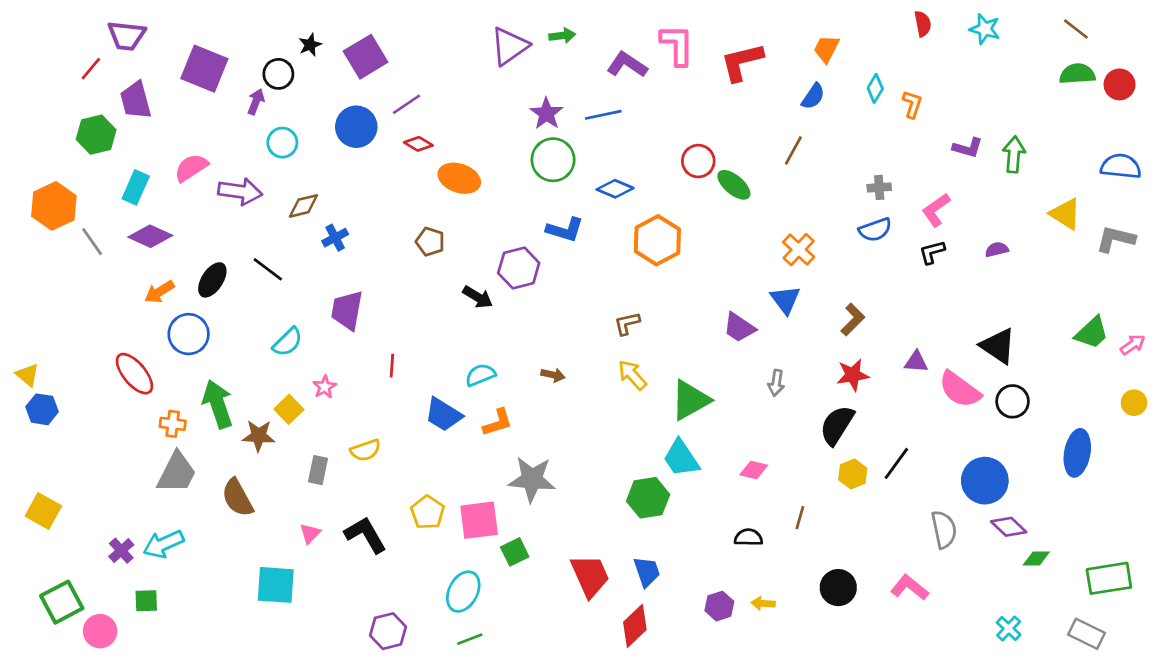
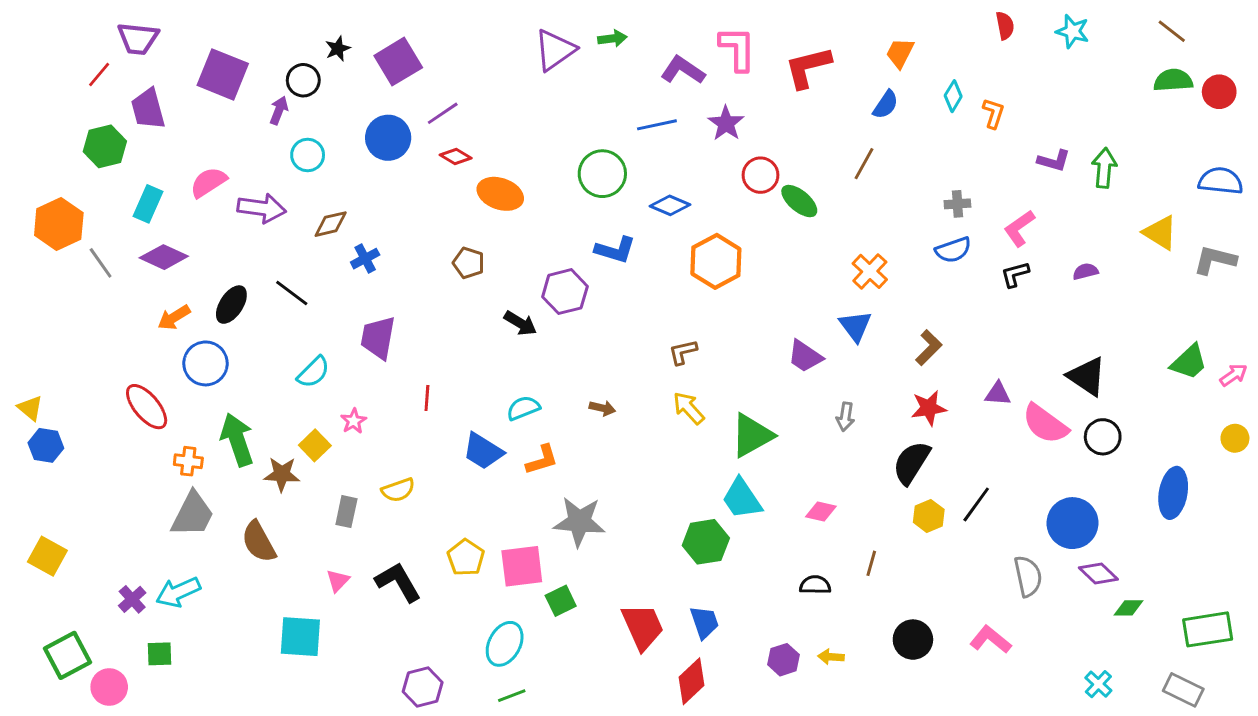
purple star: (546, 114) -> (726, 123), moved

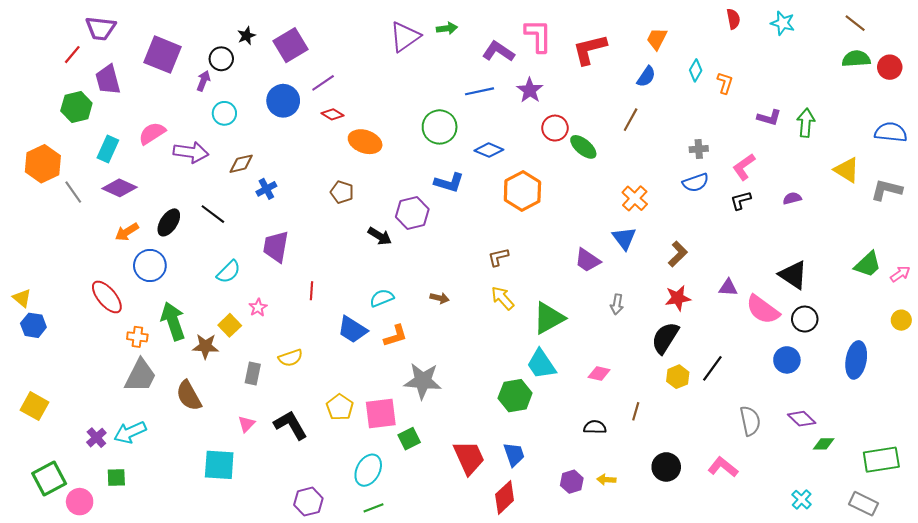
blue circle: (1073, 523) -> (787, 360), moved, size x0.7

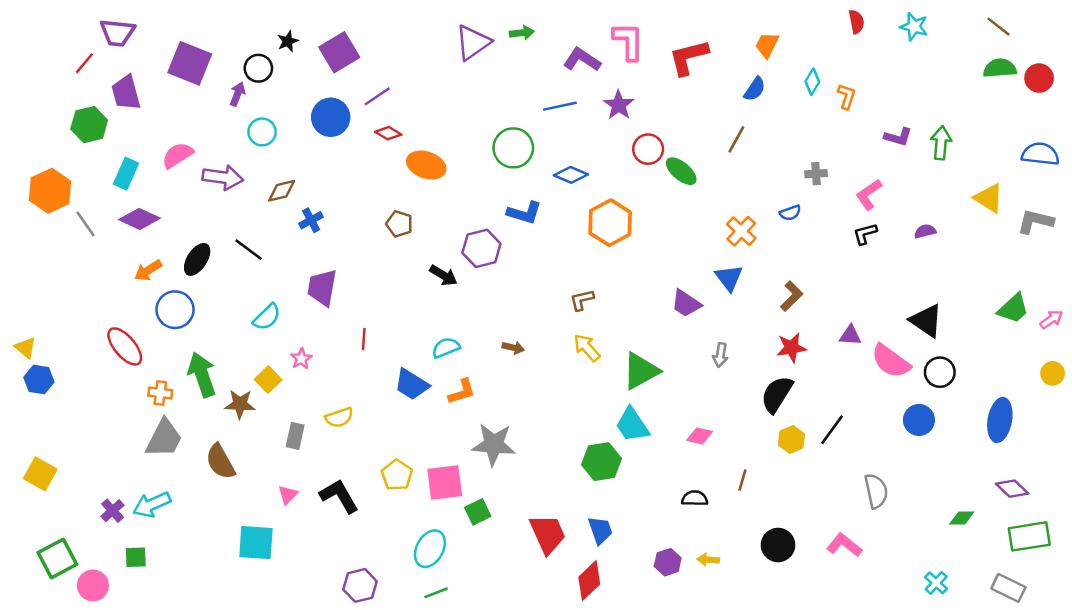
blue semicircle: (696, 183) -> (790, 213), moved, size x0.7
purple diamond: (802, 419) -> (1012, 489), moved

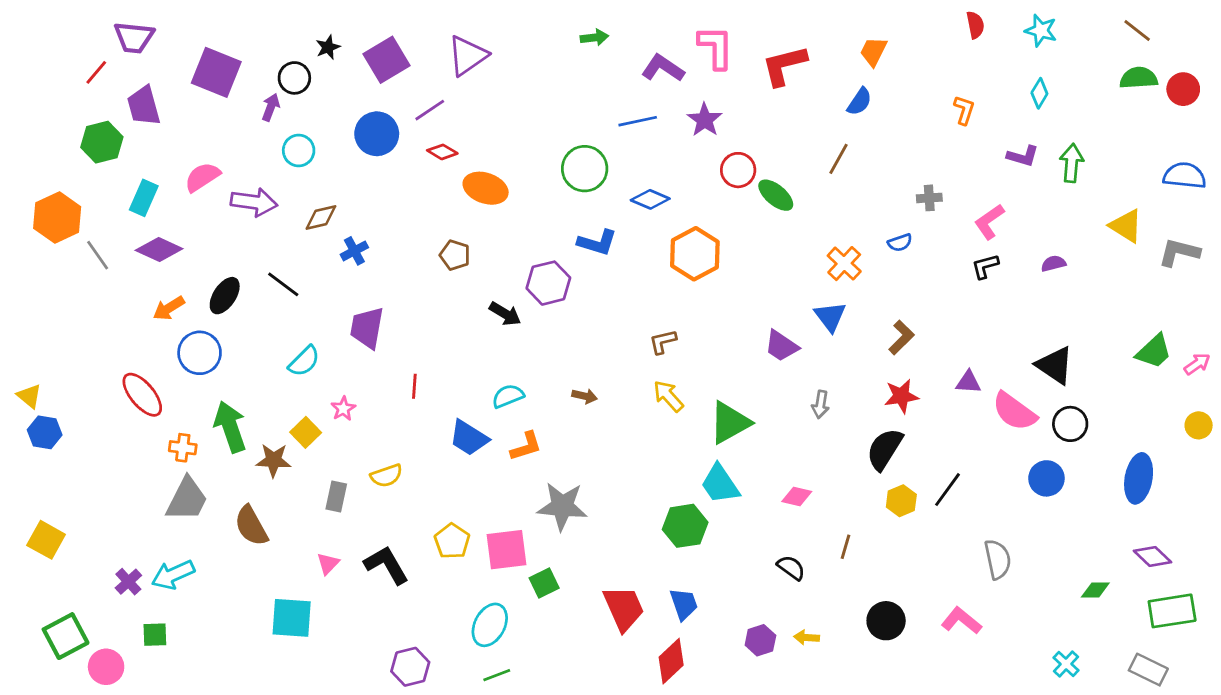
purple triangle: (473, 42) -> (467, 56), moved
cyan diamond: (812, 82) -> (1039, 93), moved
black semicircle: (695, 498) -> (791, 568), turned 35

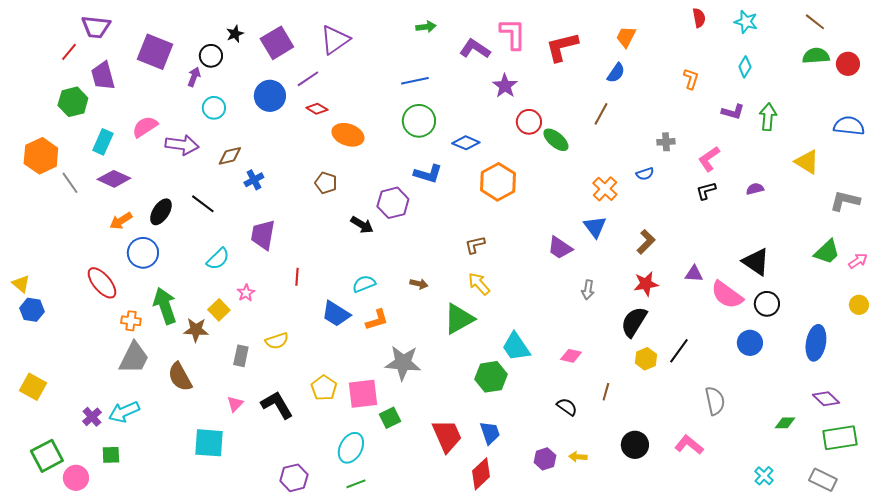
blue line: (638, 121) -> (415, 81), moved
gray L-shape: (1179, 252) -> (845, 201), moved
green triangle: (730, 423) -> (459, 319), moved

